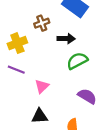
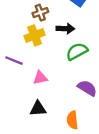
yellow cross: (17, 43) -> (35, 35), moved
pink triangle: (42, 86) -> (40, 78), turned 32

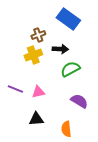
purple line: (14, 61) -> (15, 89), moved

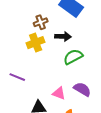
pink triangle: (38, 92) -> (59, 93), moved, turned 32

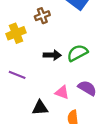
black arrow: (63, 36) -> (52, 55), moved
yellow cross: (36, 43) -> (16, 33), moved

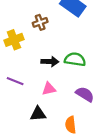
green semicircle: (77, 53) -> (75, 59), turned 36
pink triangle: (62, 92) -> (49, 89), moved, turned -32

